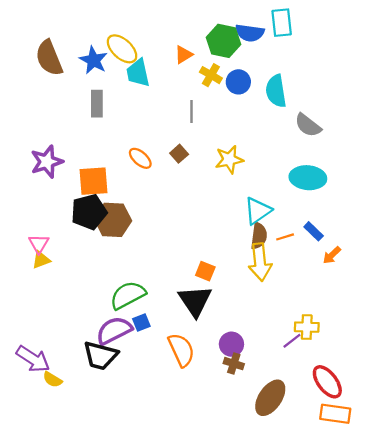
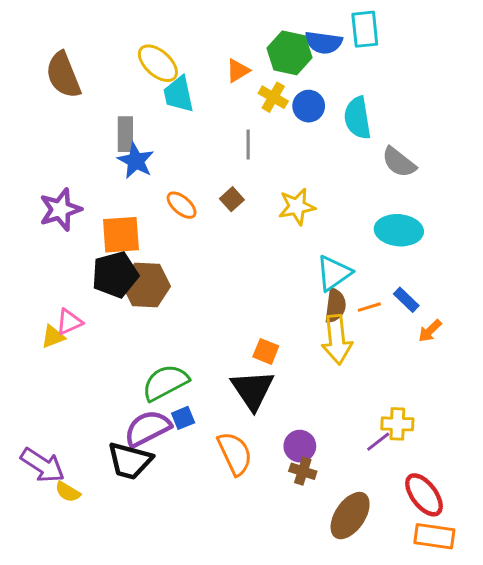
blue star: (94, 60) -> (136, 161), moved
pink triangle: (39, 244) -> (69, 322), moved, turned 35

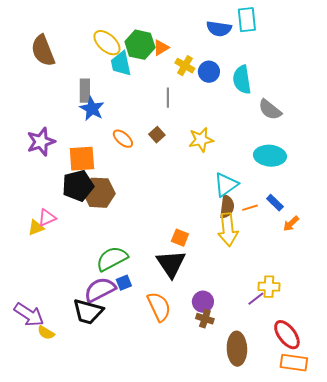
green hexagon: (289, 53) -> (140, 45), moved
brown ellipse: (350, 516) -> (237, 349), turned -36

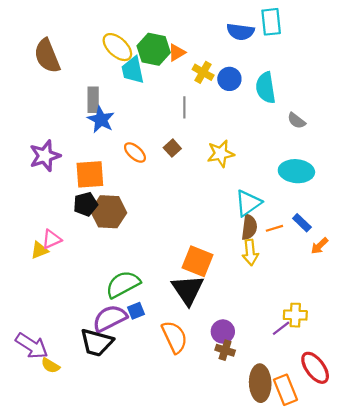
gray semicircle: (270, 110) -> (296, 121), size x0.7
black pentagon: (78, 186) -> (86, 204), size x0.7
yellow arrow: (228, 230) -> (250, 252), size x0.7
orange square: (180, 238) -> (198, 261), size x1.6
orange rectangle: (294, 363) -> (285, 390), moved, turned 60

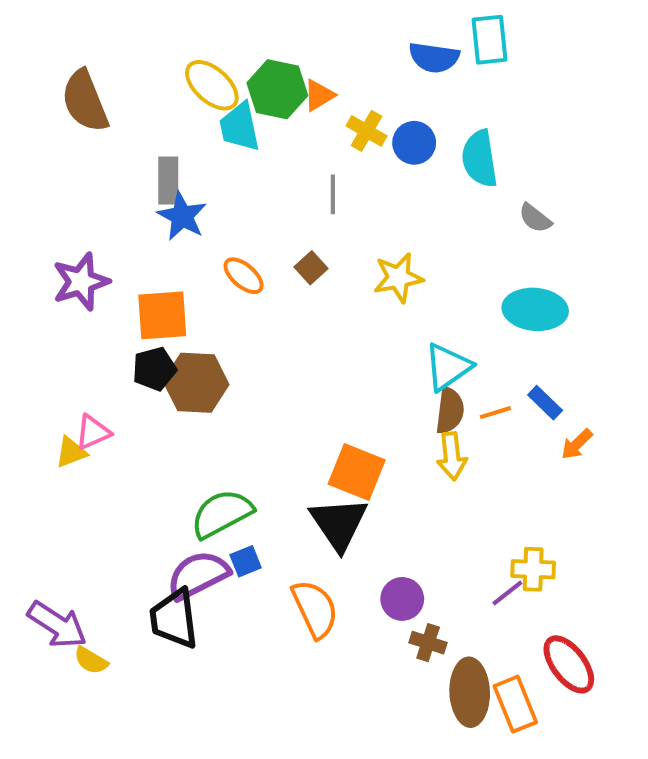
black trapezoid: (97, 343) -> (174, 619), turned 68
brown cross: (225, 350) -> (428, 643), moved

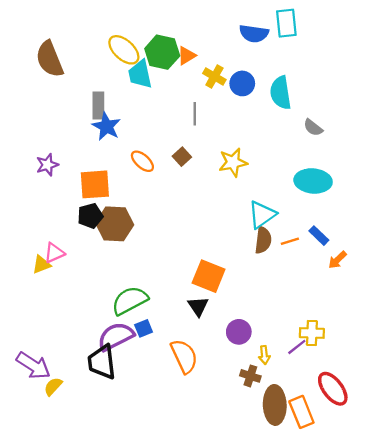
purple star: (81, 282) -> (47, 165), size x0.7
yellow arrow: (452, 456) -> (264, 355), moved, size x0.7
black triangle: (339, 524) -> (198, 306), size x0.6
purple circle: (402, 599) -> (239, 332), moved
yellow semicircle: (91, 660) -> (53, 386), turned 102

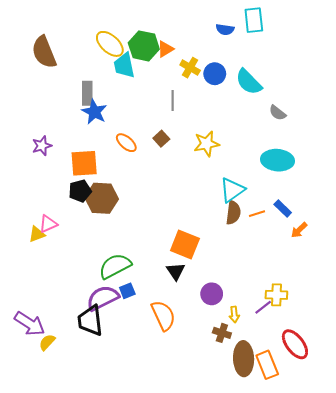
blue semicircle: (254, 34) -> (225, 29), size x0.7
cyan semicircle: (281, 93) -> (249, 82), turned -36

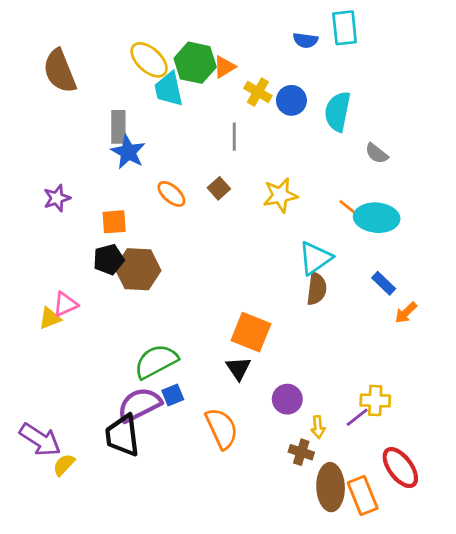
cyan semicircle: (249, 82) -> (338, 112), turned 56
orange square: (84, 163) -> (114, 222), size x0.7
orange line: (257, 214) -> (349, 208), moved, turned 56

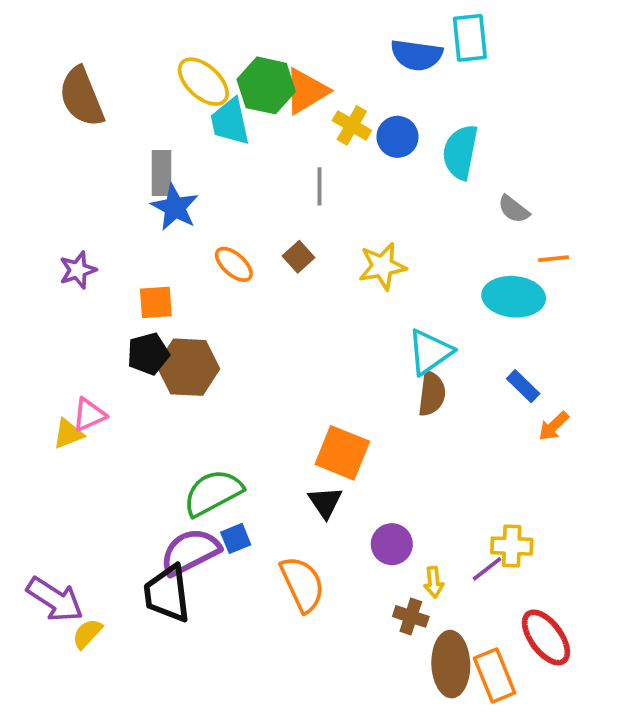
blue semicircle: (305, 40) -> (417, 55), size x1.5
orange triangle: (224, 67) -> (306, 91), size x1.5
orange line: (349, 208) -> (554, 259), moved, turned -45

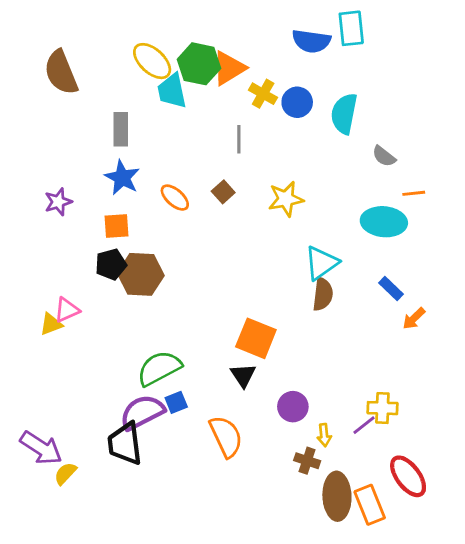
blue star: (175, 207) -> (122, 178), moved

